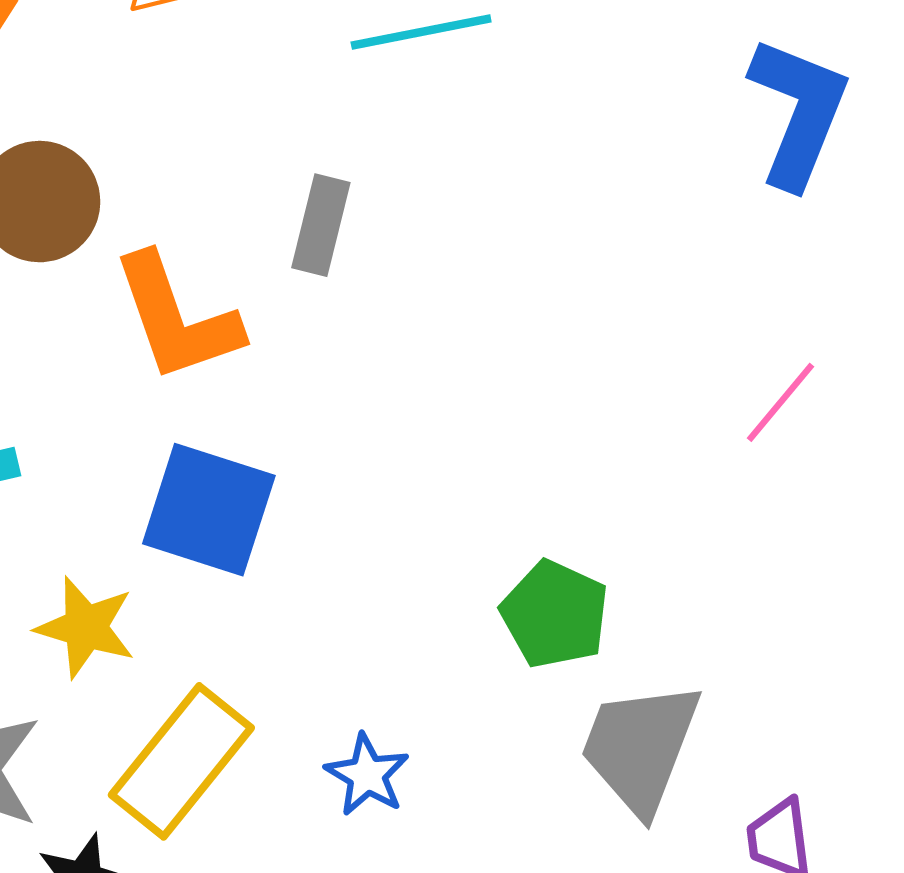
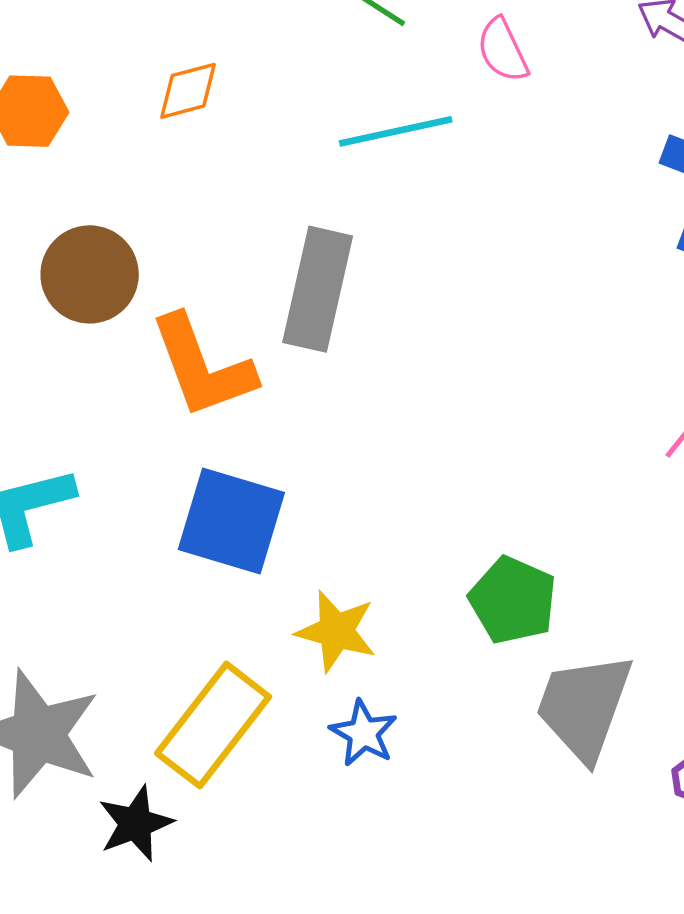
gray rectangle: (321, 225) -> (318, 289), size x1.5
yellow star: (86, 627) -> (336, 631), moved

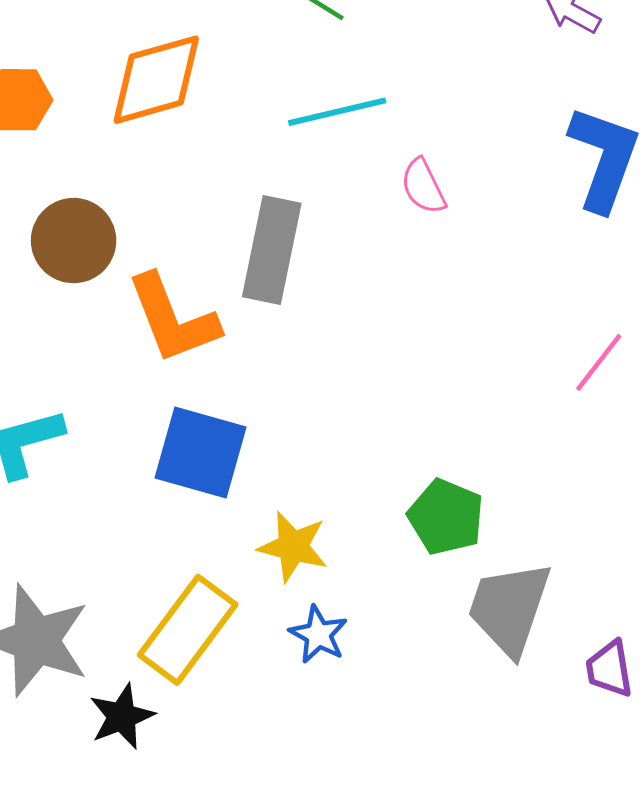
pink semicircle: (503, 50) -> (423, 186), moved
orange diamond: (188, 91) -> (156, 80), size x1.8

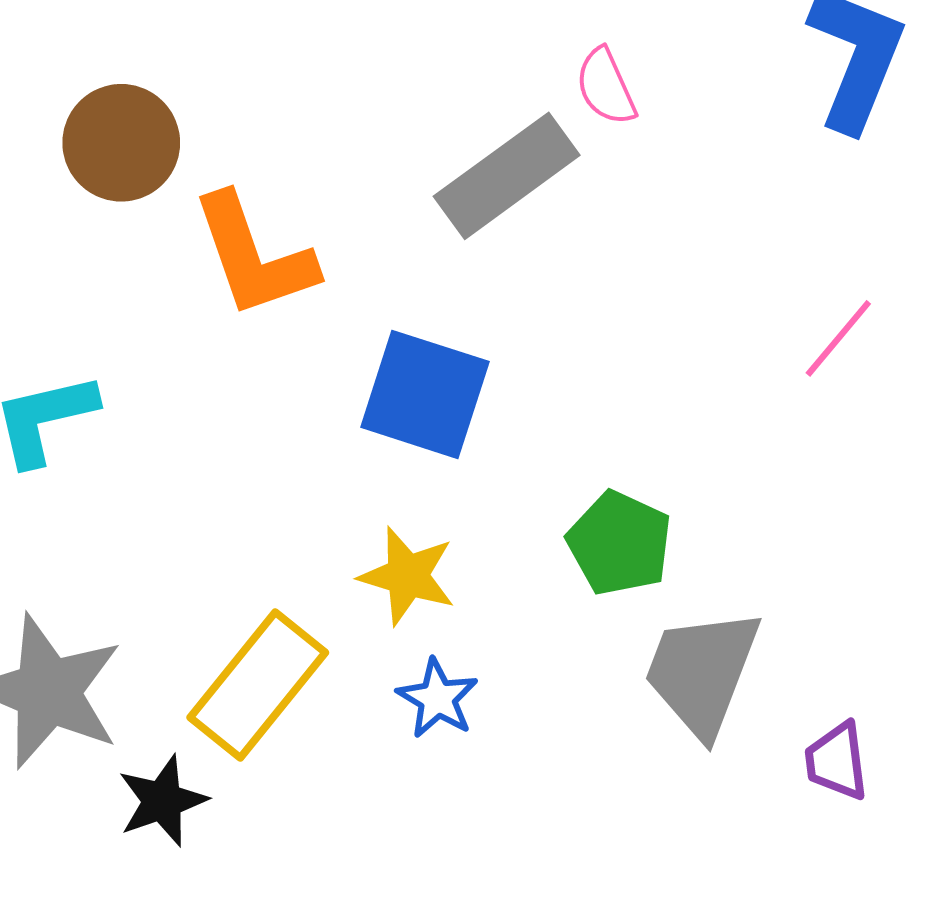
gray rectangle: (272, 250) -> (507, 176), moved, turned 40
blue square: (200, 452) -> (425, 394), moved

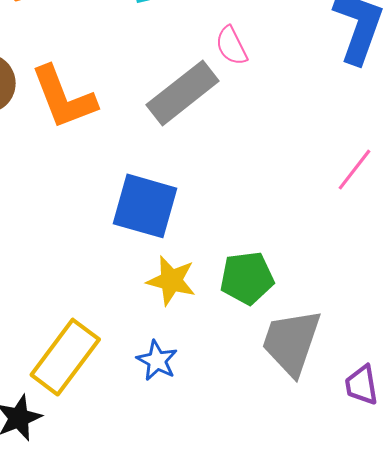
orange L-shape: (254, 256) -> (63, 97), moved
green pentagon: (620, 543) -> (247, 278), turned -30
yellow star: (407, 576) -> (171, 281), moved

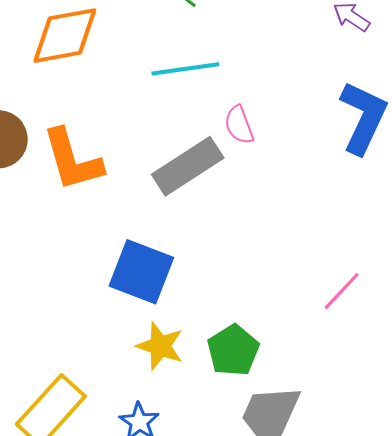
pink line: (355, 170) -> (342, 291), moved
green pentagon: (247, 278) -> (233, 350), turned -30

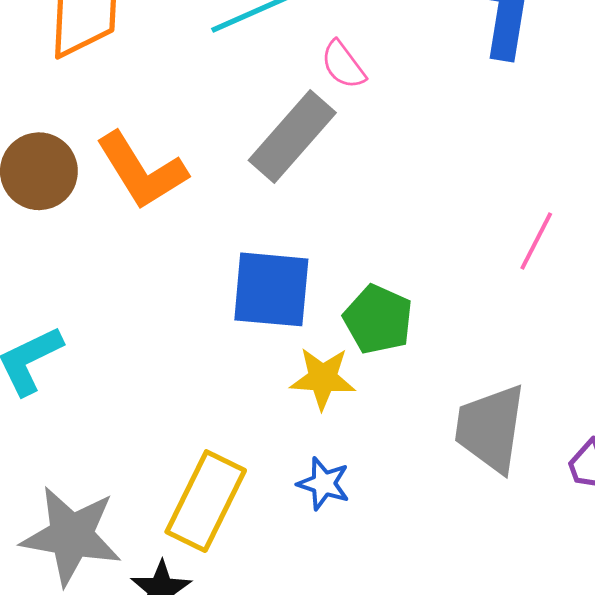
green pentagon: (233, 350) -> (378, 319), moved

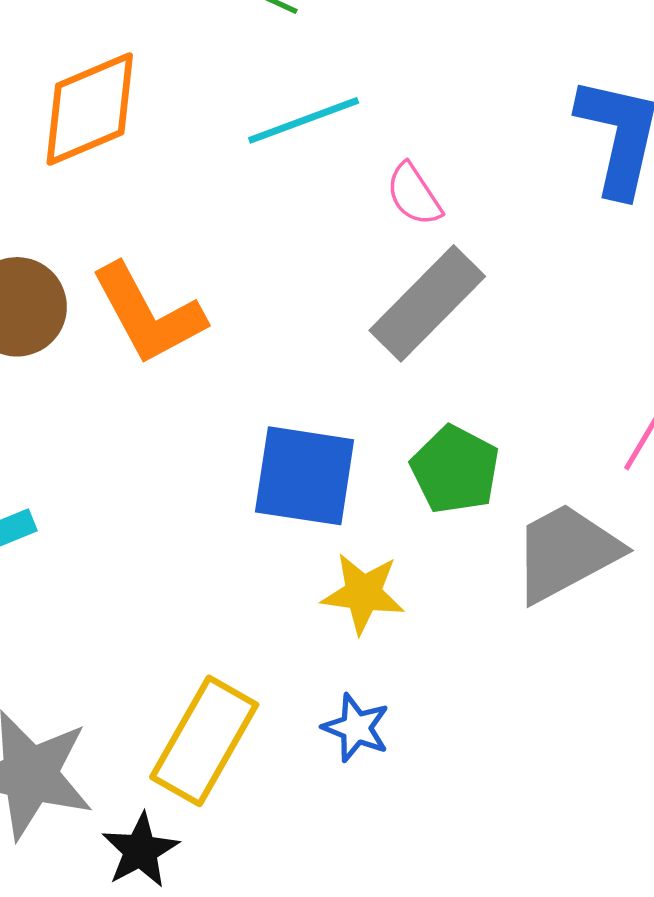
gray rectangle: (292, 137) -> (427, 303), moved
green pentagon: (378, 319) -> (455, 470), moved
gray trapezoid: (490, 428) -> (566, 552), moved, turned 50

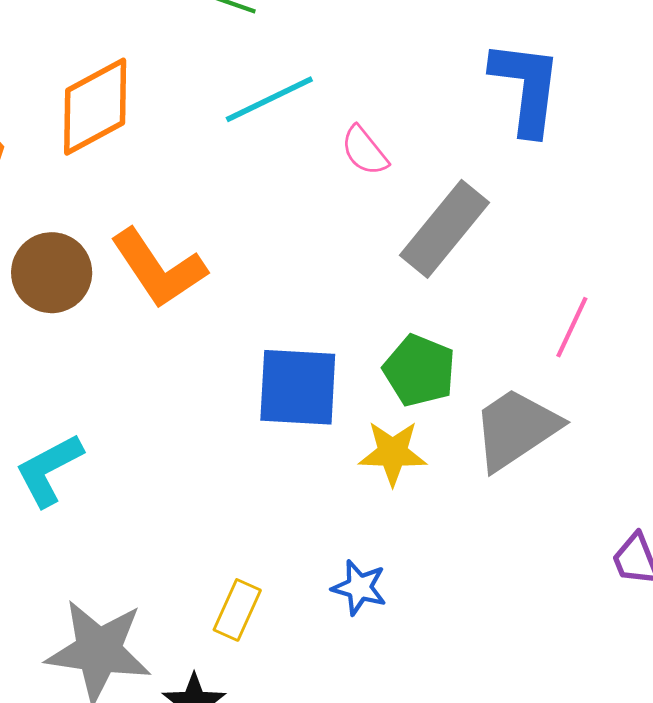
gray rectangle: (427, 303) -> (445, 229), moved
yellow star: (363, 593) -> (393, 453), moved
yellow rectangle: (204, 741) -> (237, 610), size x0.6

